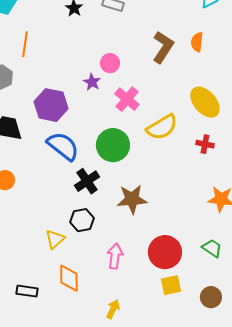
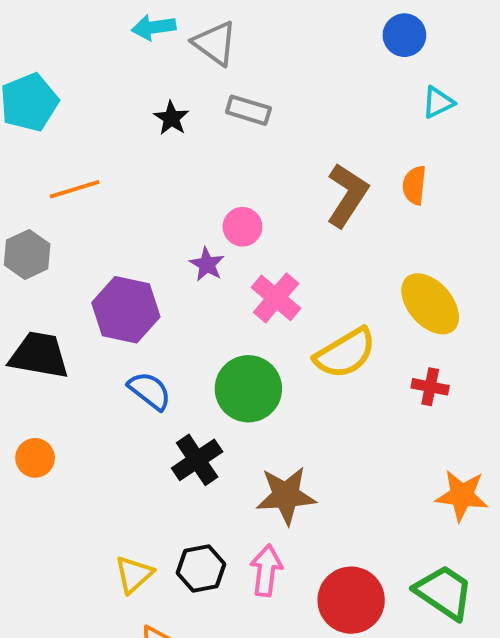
orange line: (25, 44) -> (75, 189), turned 65
blue semicircle: (63, 146) -> (150, 391), size x0.7
black hexagon: (82, 220) -> (201, 569), moved
green trapezoid: (212, 248) -> (444, 592), size x1.5
pink arrow: (115, 256) -> (266, 570), moved

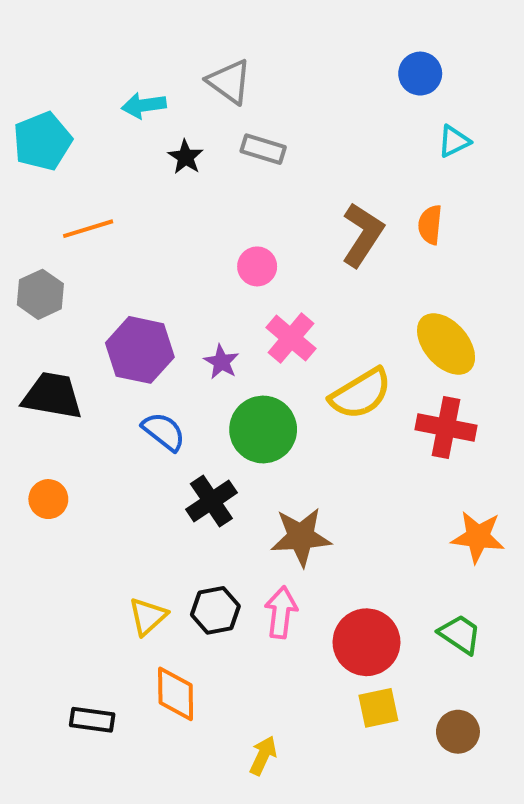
cyan arrow: (154, 27) -> (144, 105), moved
purple star: (207, 264) -> (221, 362), moved
red cross: (430, 387) -> (446, 427), size x1.6
green trapezoid: (444, 592) -> (460, 634), size x0.7

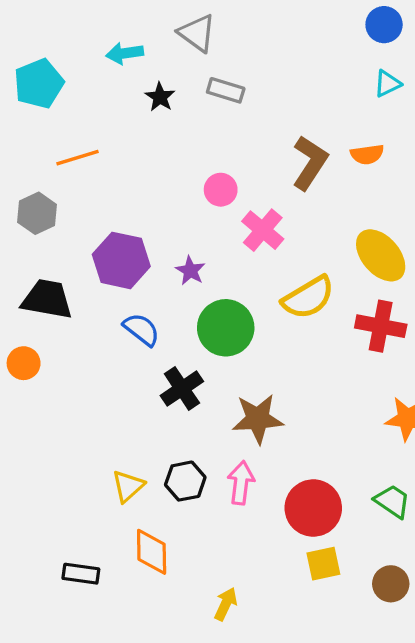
blue circle: (420, 74) -> (384, 25), moved
orange semicircle: (430, 225) -> (367, 154), turned -104
pink cross: (291, 338) -> (263, 230), moved
orange circle: (48, 499) -> (24, 363), moved

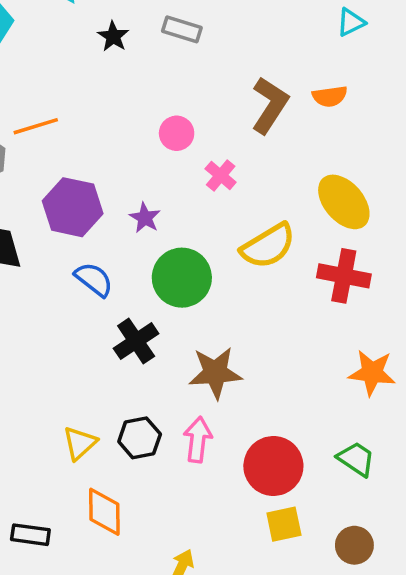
orange line: (77, 158) -> (36, 126), moved
pink cross: (263, 230) -> (221, 176), size x0.7

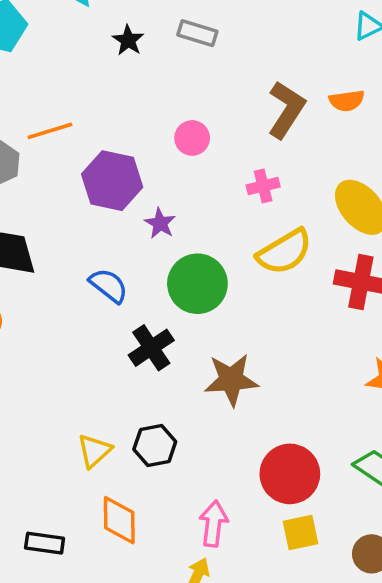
pink cross: (221, 176) -> (263, 186), moved, turned 36
purple hexagon: (73, 207) -> (112, 181), moved
pink arrow: (198, 440) -> (213, 524), moved

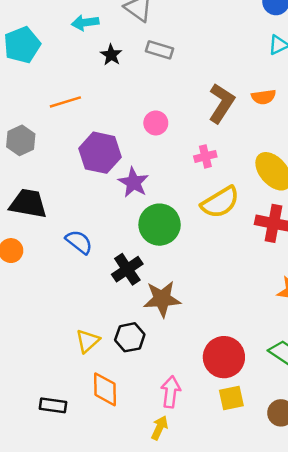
orange line: (50, 131) -> (65, 102), moved
purple star: (160, 223) -> (133, 182), size x1.4
blue semicircle: (109, 286) -> (79, 242), moved
brown star: (231, 380) -> (162, 299), moved

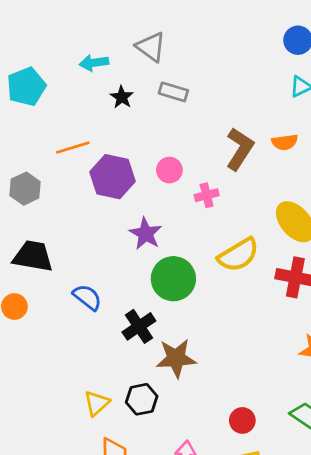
purple hexagon: (100, 153) -> (112, 177), moved
pink cross: (205, 156) -> (207, 195), moved
red circle: (224, 357) -> (242, 420), size x0.6

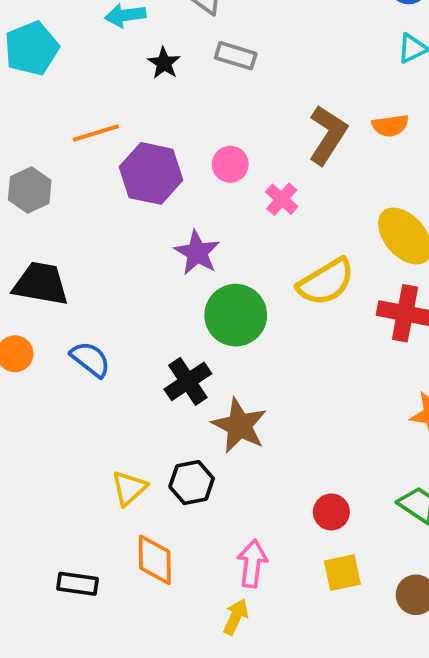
pink cross: (207, 195) -> (282, 199), turned -35
blue semicircle: (87, 297) -> (90, 359), moved
brown star: (176, 358) -> (239, 426), turned 30

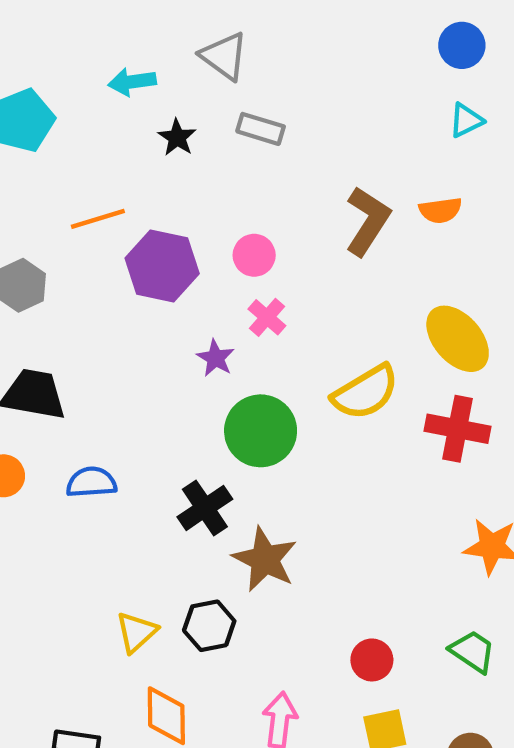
pink cross: (282, 199) -> (267, 317), moved
purple star: (197, 253) -> (216, 358), size x0.7
blue semicircle: (90, 359) -> (91, 482), turned -42

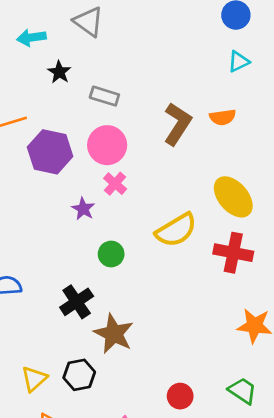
gray rectangle: (261, 129) -> (104, 96), moved
pink circle: (254, 255) -> (107, 145), size x1.5
green circle: (261, 431) -> (111, 254), size x0.6

